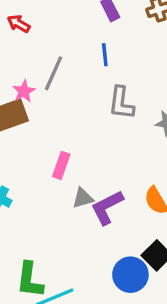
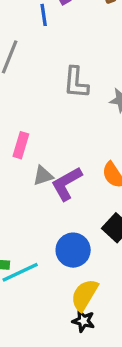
blue line: (105, 55) -> (44, 15), moved
blue circle: (130, 275) -> (73, 250), moved

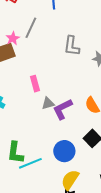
pink rectangle: (21, 145) -> (35, 84), turned -35

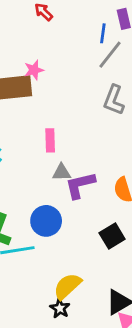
gray line: (31, 28) -> (110, 55), moved
blue circle: (64, 151) -> (46, 221), moved

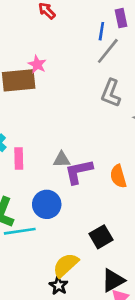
pink star: (34, 70) -> (37, 64), turned -30
pink rectangle: (50, 140) -> (19, 158), moved
black square: (112, 236) -> (101, 237), moved

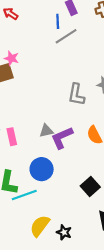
gray line: (108, 51) -> (66, 36), turned 30
gray L-shape: (111, 93) -> (76, 95), moved
yellow semicircle: (66, 265) -> (40, 226), moved

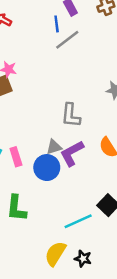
gray L-shape: (76, 95) -> (71, 115), moved
blue circle: (42, 169) -> (47, 168), moved
cyan line: (24, 195) -> (78, 221), moved

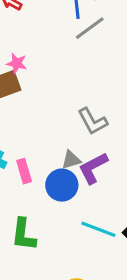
gray L-shape: (71, 115) -> (92, 121), turned -35
cyan line: (78, 221) -> (98, 229), moved, turned 44

